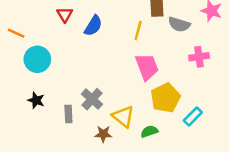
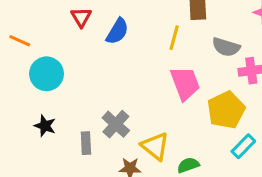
gray semicircle: (179, 24) -> (226, 47), moved
yellow pentagon: (165, 98) -> (226, 110), moved

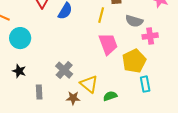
gray rectangle: (86, 143) -> (39, 92), moved
cyan rectangle: (243, 146) -> (145, 84), turned -56

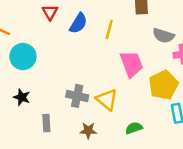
yellow line: (101, 15) -> (109, 29), moved
gray cross: (64, 70) -> (77, 96), turned -30
yellow triangle: (89, 84) -> (107, 100), moved

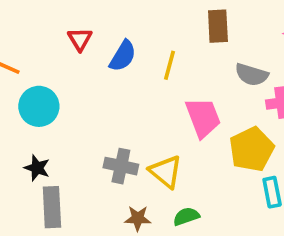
gray rectangle: (46, 123) -> (52, 207), moved, size x1.5
green semicircle: (134, 128) -> (186, 216), moved

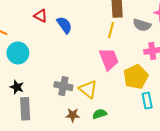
red triangle: (80, 39) -> (41, 16), turned -32
blue semicircle: (123, 56) -> (64, 25), turned -66
yellow line: (169, 65) -> (111, 30), moved
gray semicircle: (252, 75) -> (142, 25), moved

